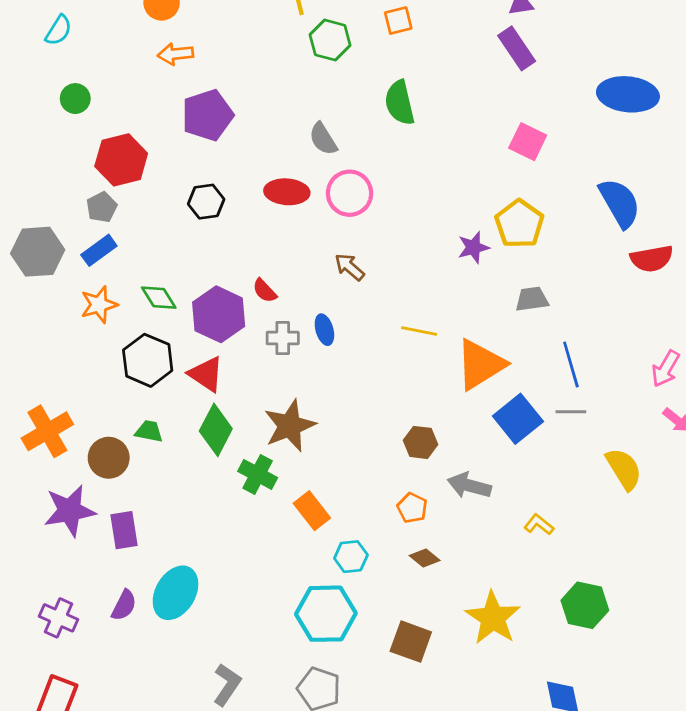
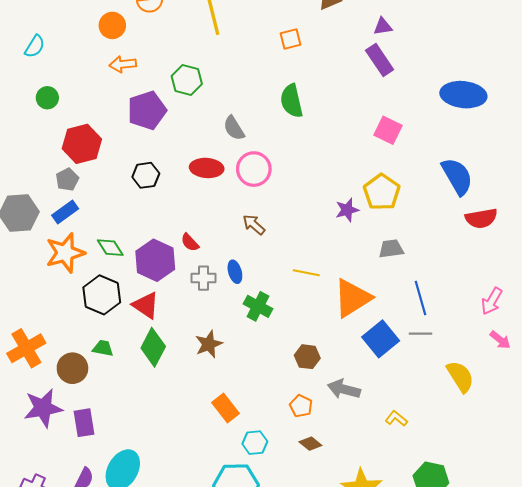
green hexagon: (330, 40) -> (187, 80), moved
orange star: (99, 305) -> (65, 253), size x1.4
brown star: (290, 426) -> (209, 344), size x0.7
green cross: (258, 474) -> (258, 306), moved

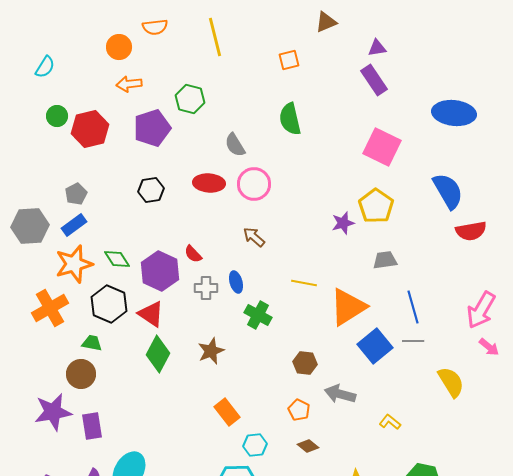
pink square: (388, 130) -> (382, 147), size x1.4
red hexagon: (82, 144) -> (90, 129), moved
pink arrow: (492, 301) -> (481, 310), size x1.4
orange cross: (26, 348) -> (50, 308), moved
green trapezoid: (103, 348) -> (92, 343), moved

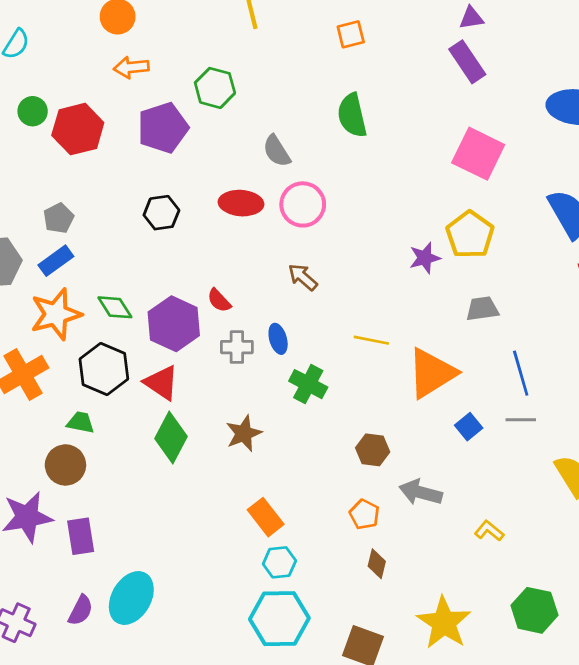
blue square: (375, 346) -> (469, 427), size x0.6
cyan hexagon: (255, 445) -> (279, 562), moved
brown diamond: (308, 446) -> (377, 564), turned 65

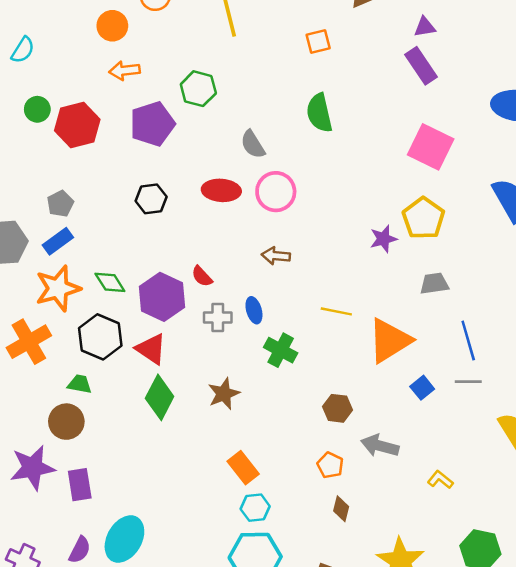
brown arrow: (303, 277) -> (276, 256), turned -36

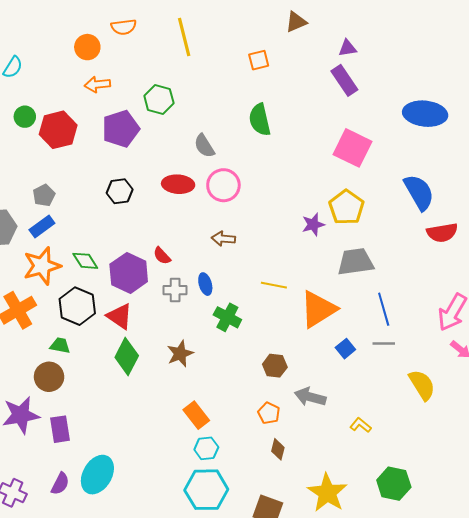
gray trapezoid: (434, 284) -> (356, 262), size x1.5

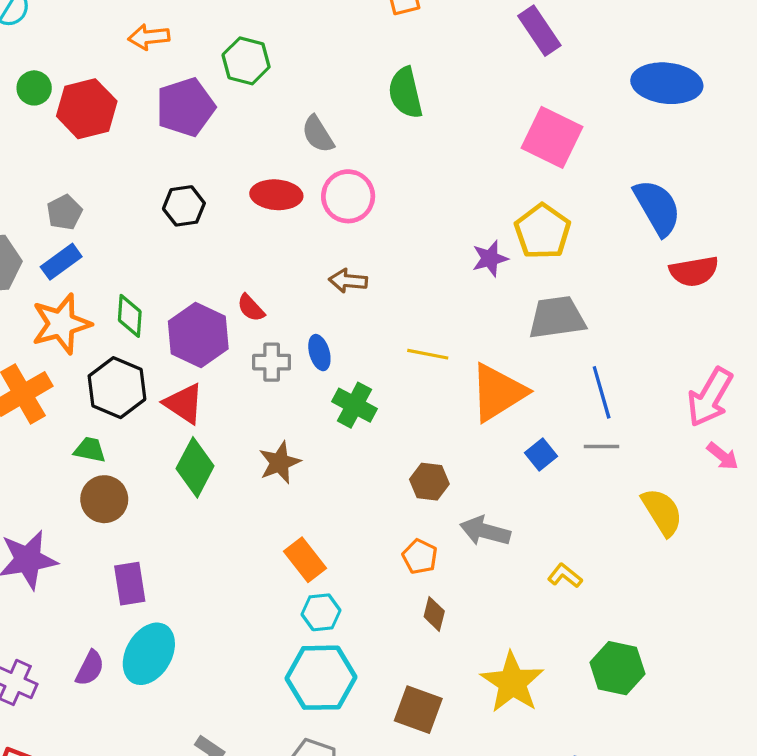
green diamond: (85, 261) -> (130, 316), turned 36
brown circle: (49, 377) -> (104, 499), moved
purple rectangle: (60, 429) -> (130, 584), moved

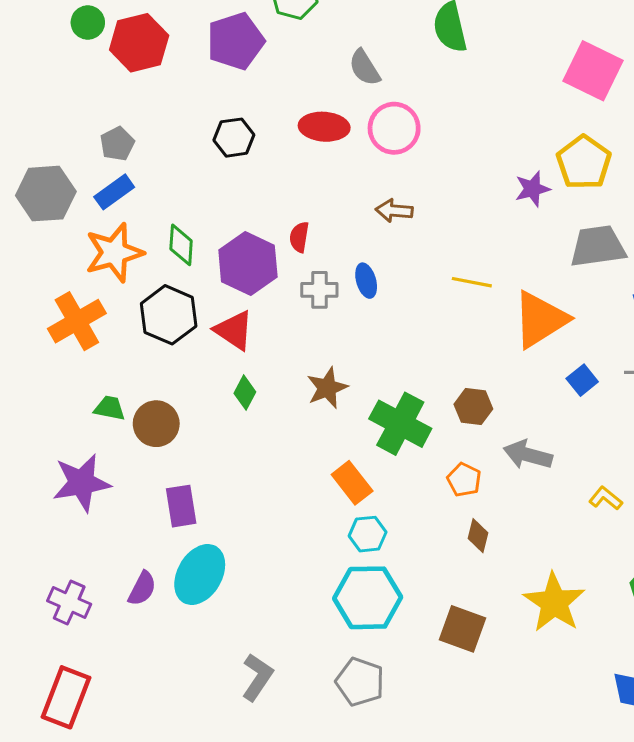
red semicircle: (251, 308) -> (299, 237), turned 52
green cross: (354, 405) -> (400, 424), moved, size x1.4
green trapezoid: (90, 450) -> (110, 408), moved
green diamond: (195, 467) -> (245, 393), size x0.6

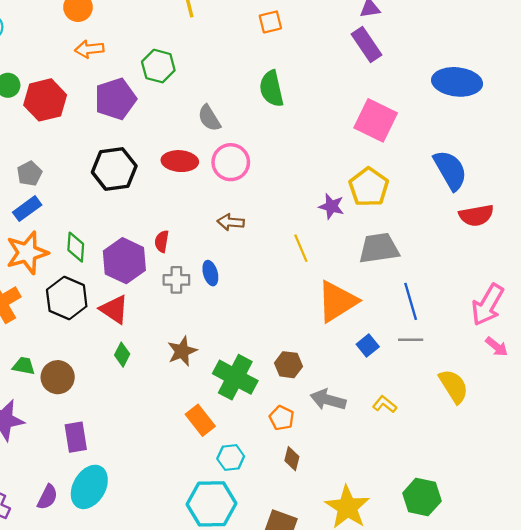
black hexagon: (234, 138) -> (114, 169), size x1.5
purple star: (532, 189) -> (331, 206), turned 30
yellow line: (472, 282) -> (301, 248), moved, turned 56
yellow L-shape: (606, 498) -> (385, 404), moved
cyan hexagon: (368, 534) -> (231, 458), moved

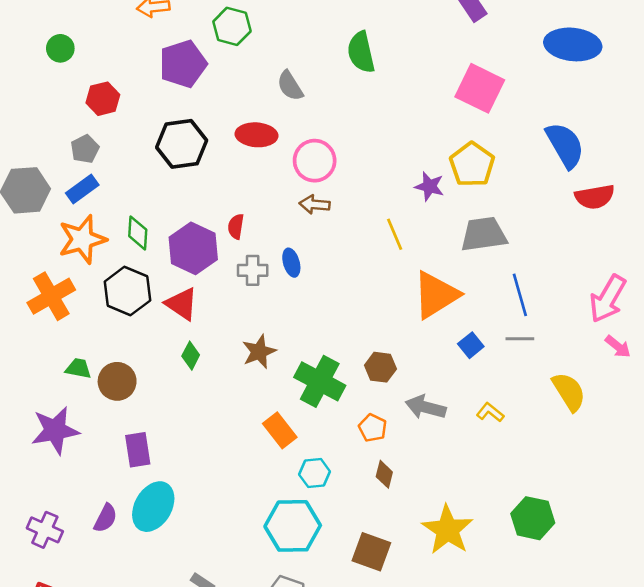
red hexagon: (45, 100) -> (103, 99), moved, size x0.7
pink circle: (231, 162) -> (315, 161), moved

